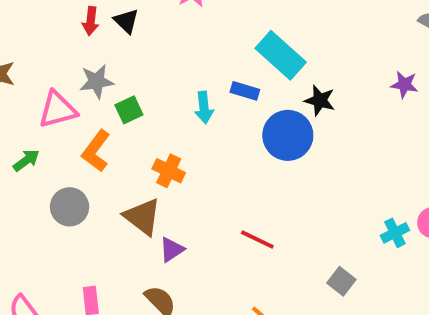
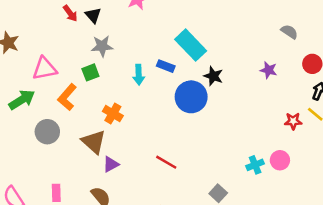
red arrow: (91, 21) -> (70, 13), turned -48
gray star: (97, 81) -> (102, 46), moved
green arrow: (26, 160) -> (22, 100), size x1.5

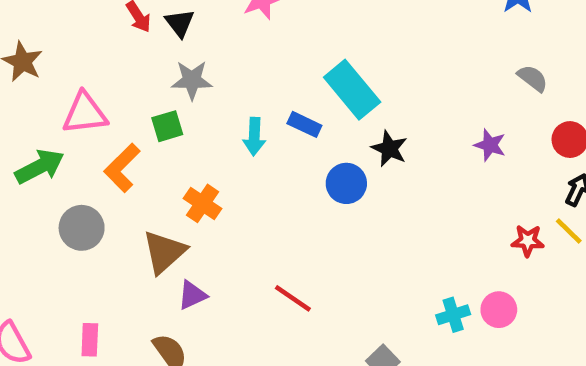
blue circle: (191, 97) -> (346, 183), size x0.7
brown triangle: (94, 142) -> (164, 252), turned 32

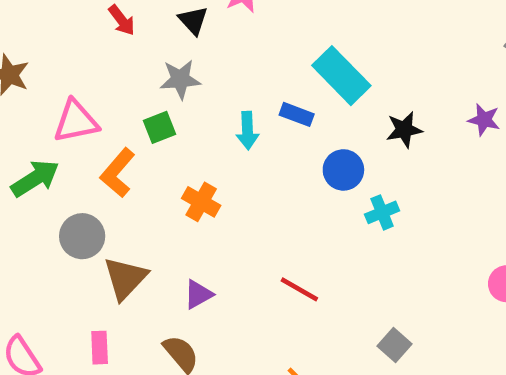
black triangle: (180, 23) -> (193, 20), moved
black star: (389, 149) -> (404, 130), moved, turned -30
brown triangle: (164, 252) -> (125, 278), moved
cyan cross: (453, 315) -> (382, 212), moved

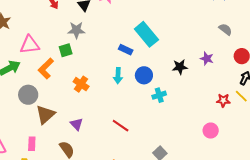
black star: (404, 130) -> (180, 67), moved
cyan arrow: (247, 131) -> (118, 76), moved
purple triangle: (198, 294) -> (77, 124), turned -48

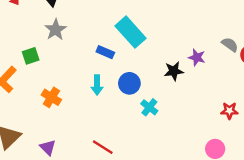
gray semicircle: (225, 29) -> (230, 45), moved
gray star: (76, 30) -> (56, 30), moved, turned -30
purple star: (207, 59) -> (197, 57), moved
cyan cross: (159, 95) -> (149, 107), turned -32

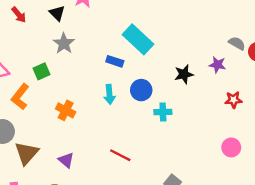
purple star: (197, 57) -> (217, 65), moved
cyan cross: (149, 107) -> (163, 112), turned -35
red star: (229, 111) -> (233, 100), moved

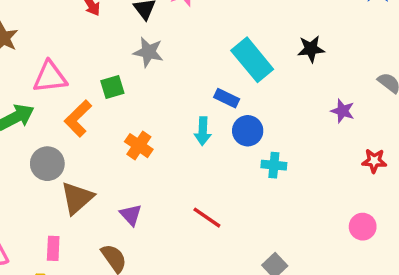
gray star: (64, 43) -> (148, 52), turned -30
blue rectangle: (115, 61) -> (227, 98), moved
purple star: (217, 65) -> (343, 111), moved
black star: (184, 74) -> (311, 49), moved

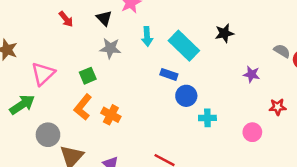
pink triangle: (50, 77) -> (43, 74), turned -30
orange L-shape: (78, 118) -> (83, 107), moved
cyan arrow: (203, 131) -> (147, 36), moved
pink circle: (363, 227) -> (252, 132), moved

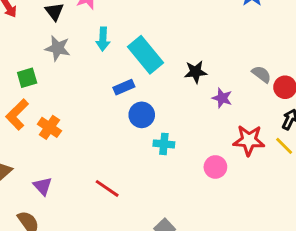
black star: (224, 33) -> (196, 72), moved
blue rectangle: (169, 74) -> (124, 87), turned -49
red star: (278, 107) -> (249, 140), size x1.5

